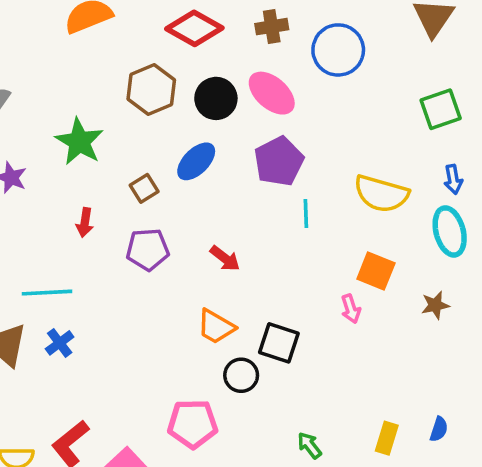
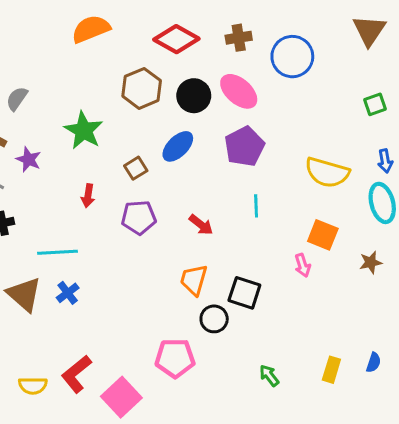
green square: (441, 109) -> (375, 104), size x0.7
cyan line: (306, 213) -> (256, 206), moved
orange trapezoid: (216, 327) -> (194, 280), turned 76

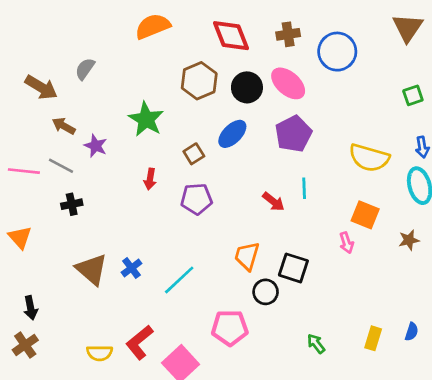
red diamond: (176, 39) -> (231, 36), turned 39
gray semicircle: (17, 99) -> (85, 69), moved
red arrow: (201, 225) -> (274, 202), moved
cyan line: (57, 252) -> (179, 280), moved, turned -40

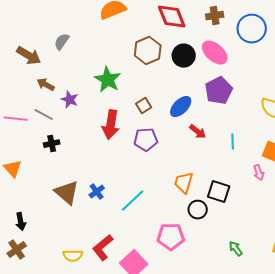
blue ellipse: (232, 134) -> (181, 107), moved
red arrow: (150, 179) -> (111, 125), size x1.8
cyan line: (304, 188) -> (233, 142), moved
red arrow: (274, 202) -> (198, 132), moved

